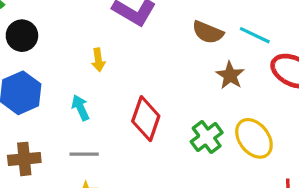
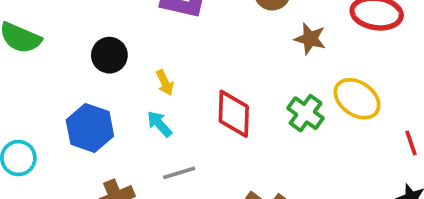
black circle: (22, 36) -> (109, 55), moved
yellow arrow: (98, 60) -> (165, 83), moved

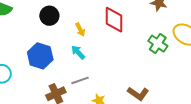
red diamond: (234, 114) -> (114, 20), moved
gray line: (179, 173) -> (80, 80), moved

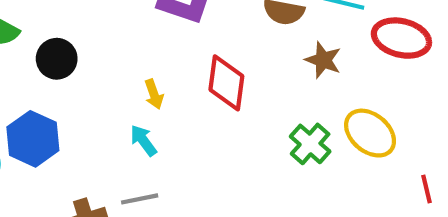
black circle: (49, 16) -> (57, 59), moved
blue hexagon: (40, 56) -> (33, 139), moved

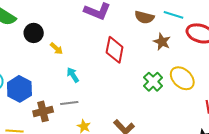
yellow arrow: (154, 94) -> (56, 49), moved, turned -32
blue hexagon: (33, 139) -> (19, 89), moved

